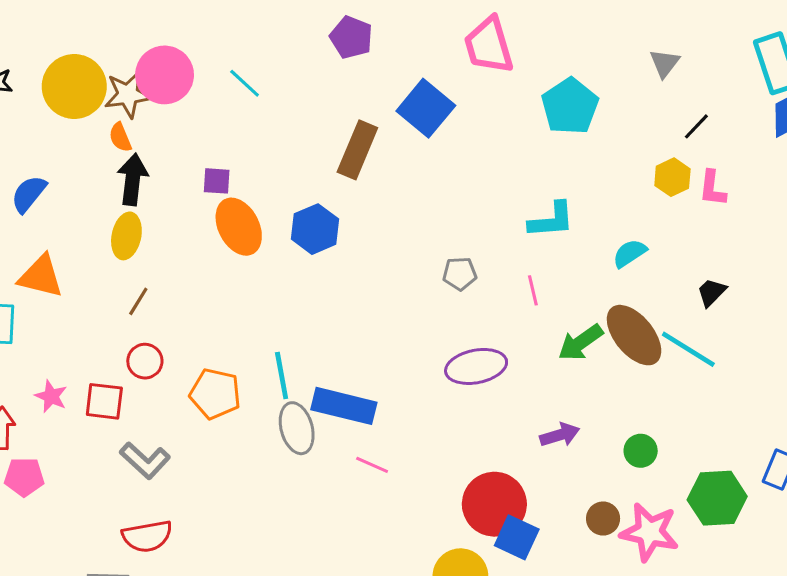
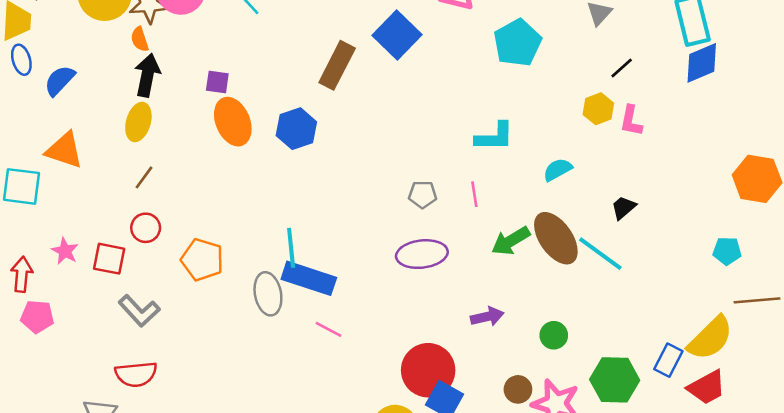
gray pentagon: (460, 274) -> (423, 195), moved
cyan line: (282, 376) -> (291, 248), moved

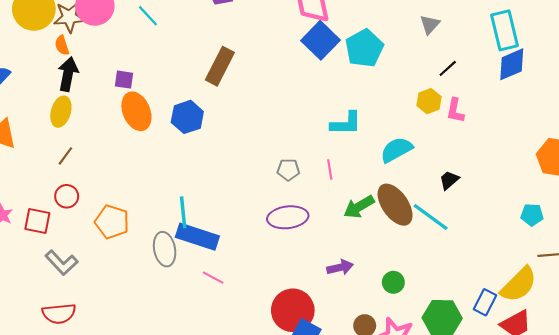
blue square: (397, 35) -> (321, 40), moved
cyan semicircle: (558, 170) -> (396, 150), size x1.4

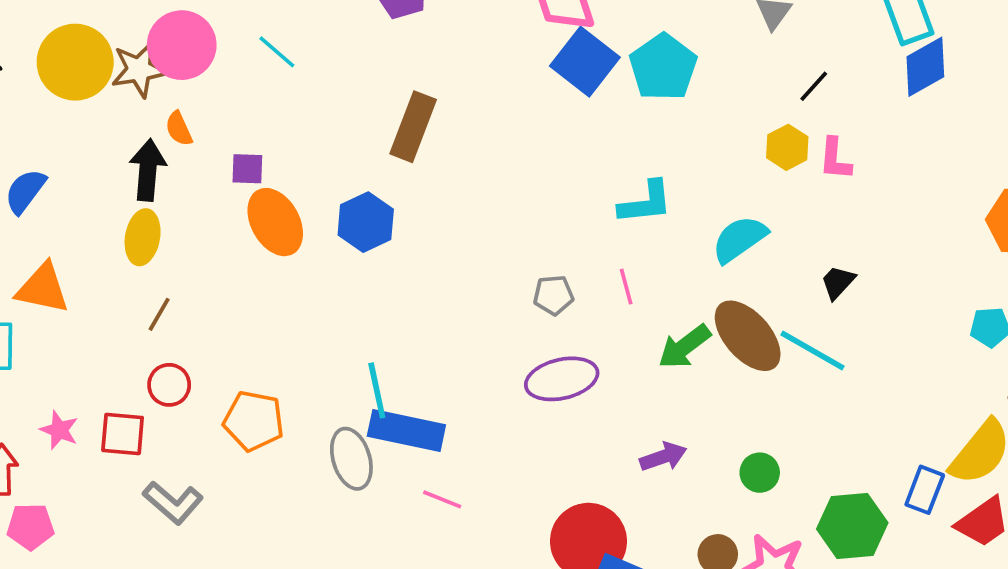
orange semicircle: (62, 45) -> (179, 129), moved

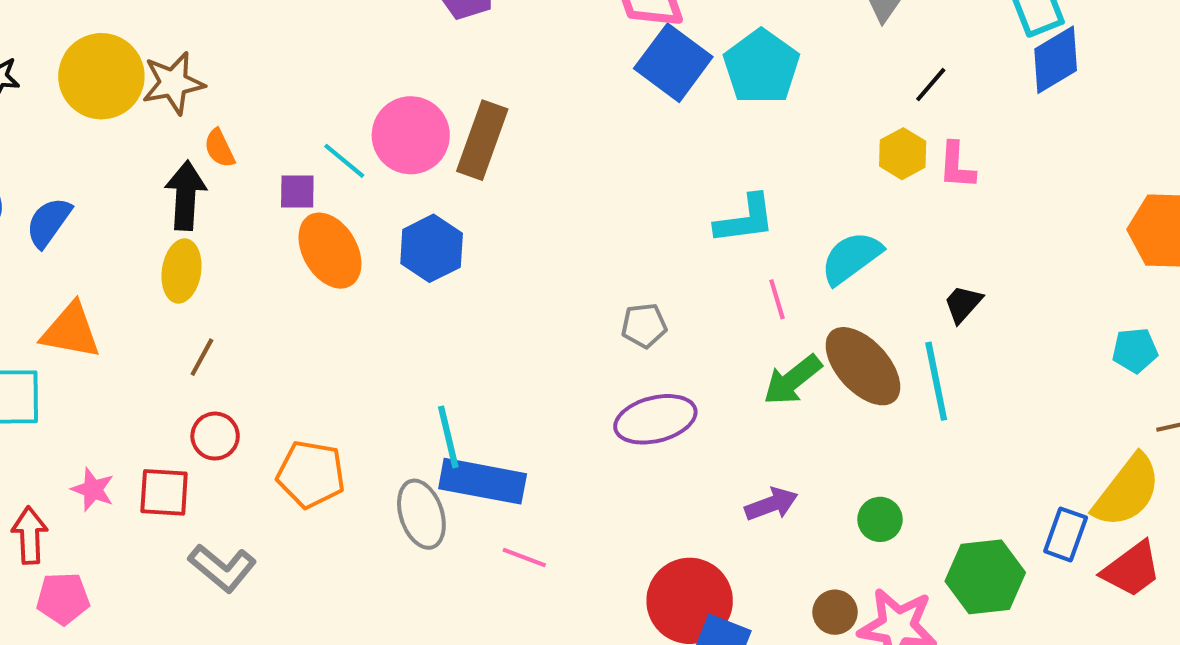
pink circle: (182, 45) -> (411, 135), moved
cyan line: (277, 52) -> (344, 161), moved
pink line: (626, 287) -> (777, 299), moved
cyan line: (813, 351) -> (936, 381), turned 50

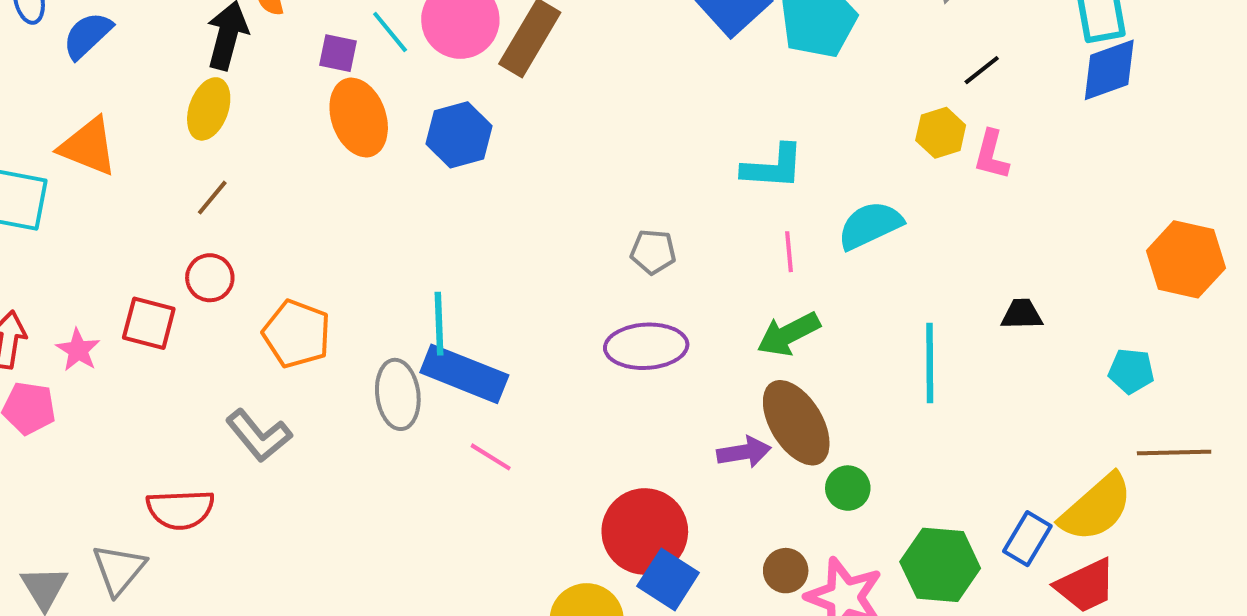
black trapezoid: (963, 304) -> (1022, 314), moved, turned 36
brown ellipse: (863, 366) -> (796, 423), moved
pink star: (93, 490) -> (78, 350), moved
gray L-shape: (222, 568) -> (259, 436), moved

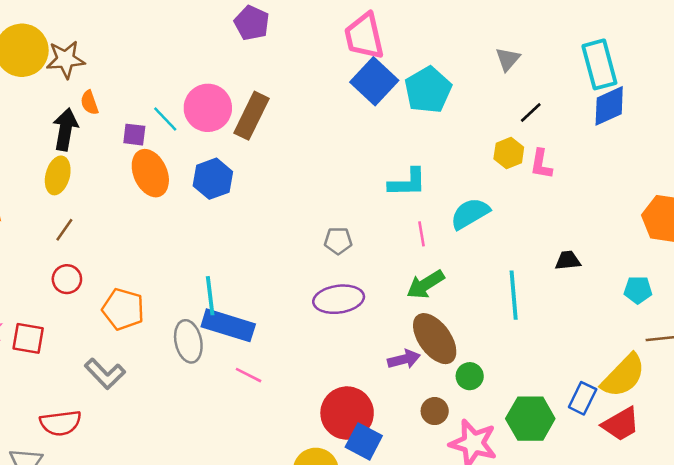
red square: (149, 323) -> (28, 338), moved
brown circle: (786, 571) -> (435, 411), moved

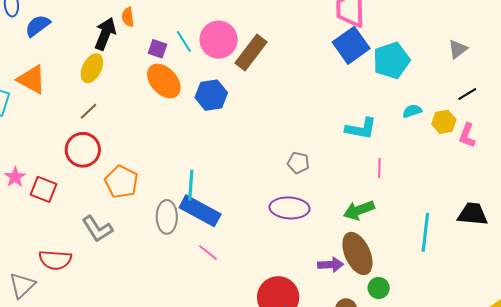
orange ellipse: (150, 173) -> (164, 81), turned -30
cyan semicircle: (470, 214) -> (412, 111), moved, size x0.6
pink line: (422, 234) -> (379, 168), moved
black trapezoid: (568, 260) -> (473, 214), size x1.5
red circle: (67, 279) -> (83, 150), size x1.5

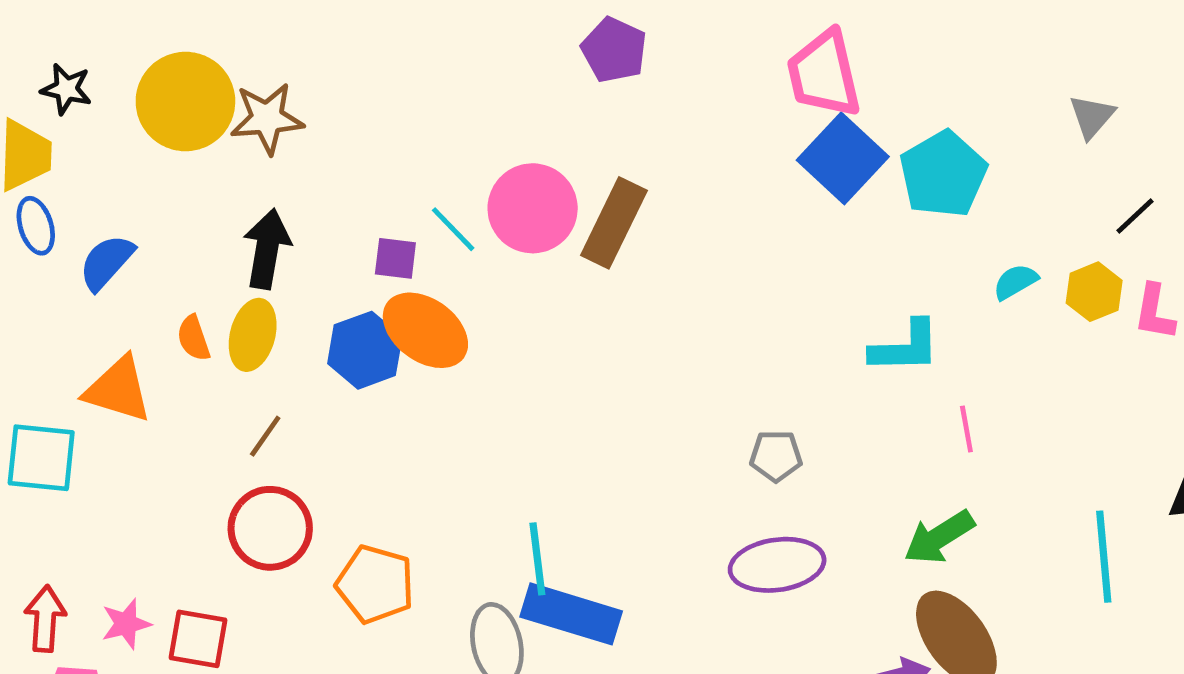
orange semicircle: (128, 17) -> (194, 338), moved
blue hexagon: (211, 95) -> (365, 350), moved
pink star: (15, 177) -> (126, 624), turned 30

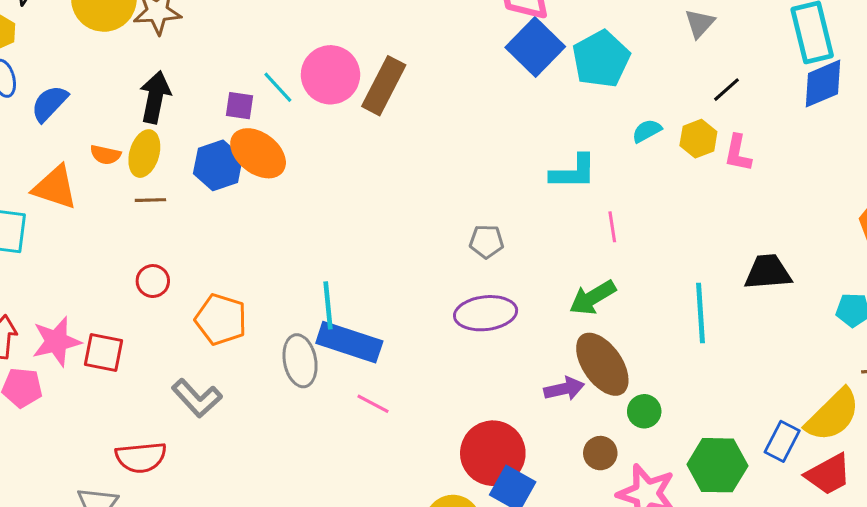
orange semicircle: (194, 338) -> (105, 155), turned -60
brown line: (265, 436) -> (150, 200), moved, turned 52
red circle: (270, 528) -> (153, 281), size x0.6
pink star: (126, 624) -> (56, 341), size x1.5

